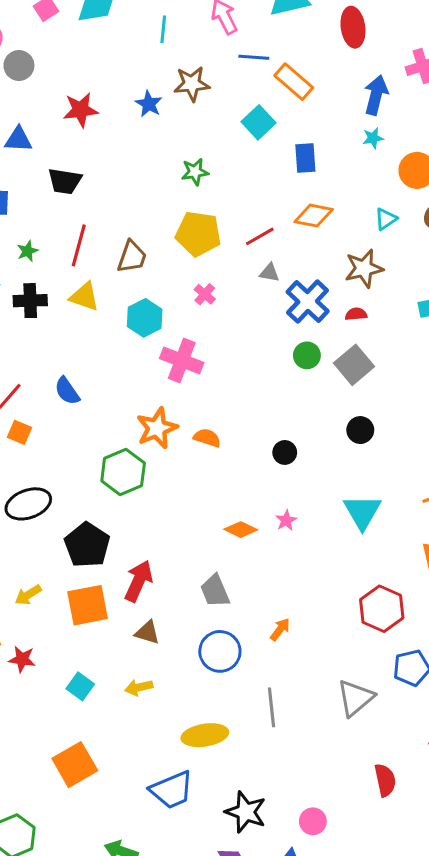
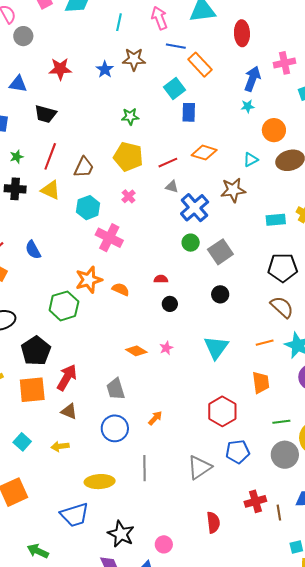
blue rectangle: (305, 158) -> (189, 112), moved
red semicircle: (356, 314) -> (161, 279), moved

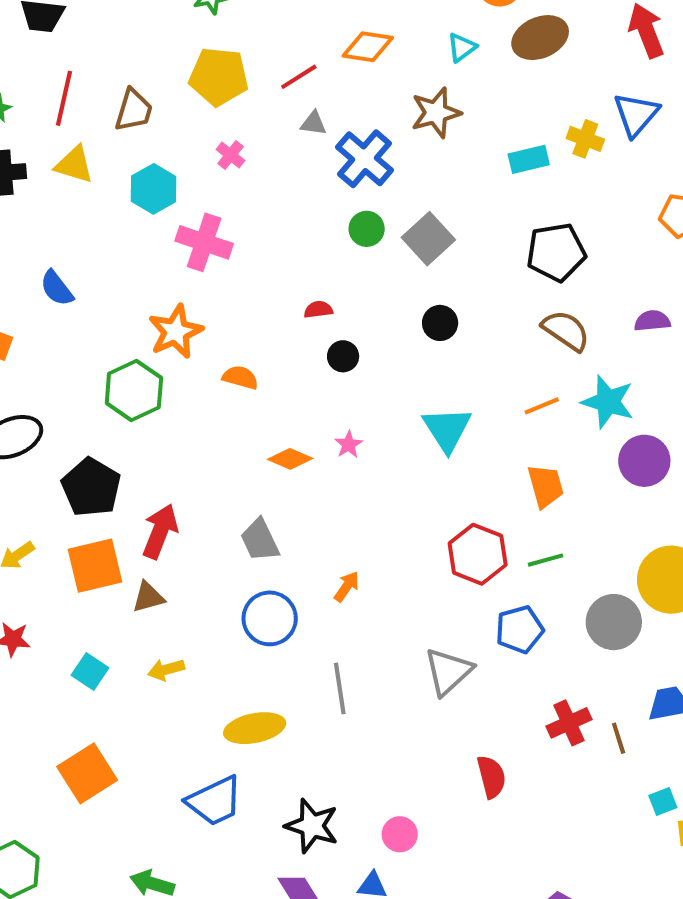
orange semicircle: (121, 289) -> (240, 377), moved
brown triangle: (69, 411) -> (148, 597), moved, turned -30
green line: (281, 422) -> (545, 560), moved

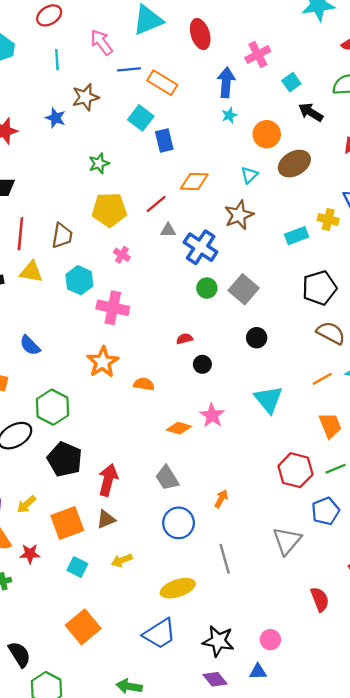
green hexagon: (134, 390) -> (53, 407), moved
pink star: (349, 445) -> (212, 415), size x1.5
orange square: (95, 566) -> (67, 523), moved

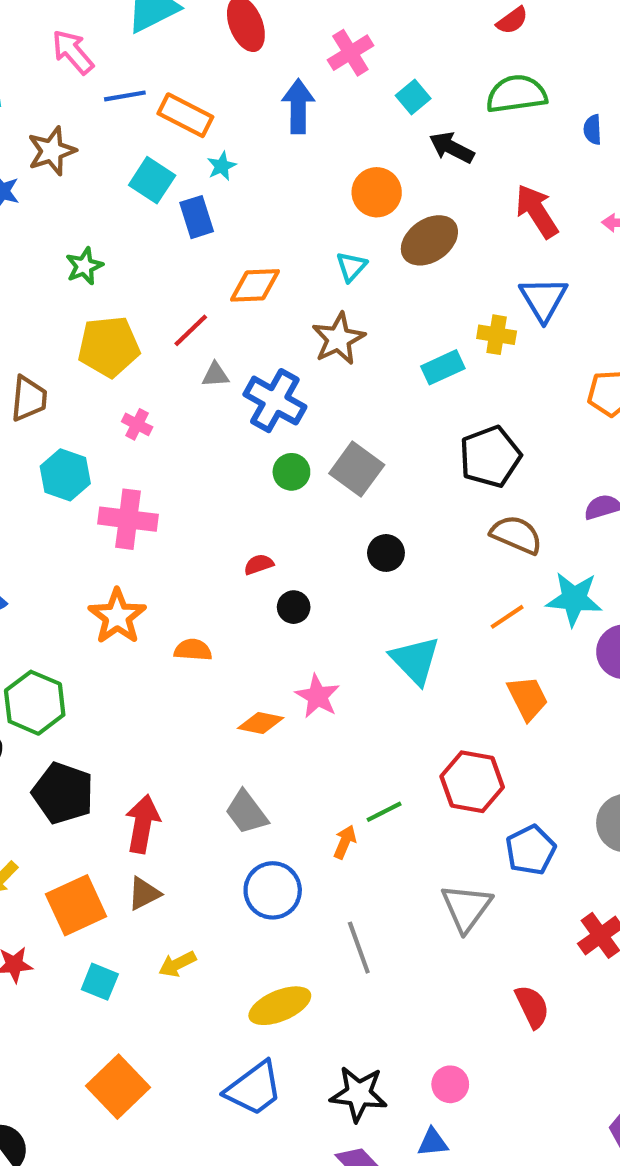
cyan star: (229, 115) -> (222, 166), moved
green line: (336, 469) -> (384, 812), moved

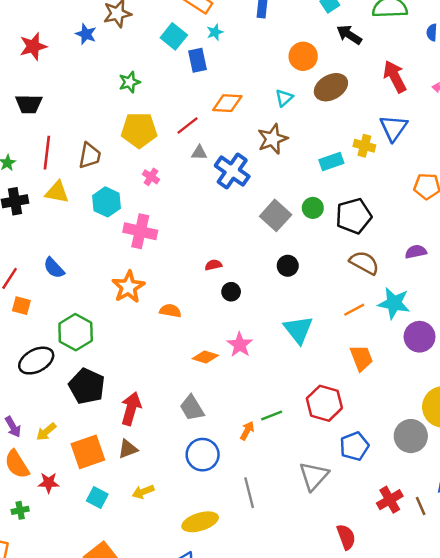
green circle: (291, 472) -> (313, 208), moved

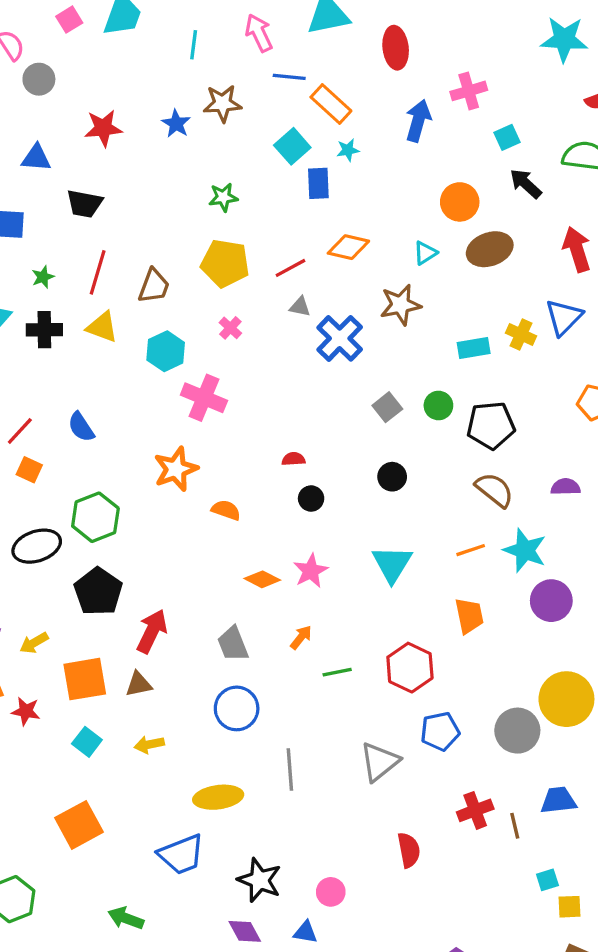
gray square: (276, 215) -> (387, 407), size x0.7
orange arrow: (247, 431) -> (301, 637), moved

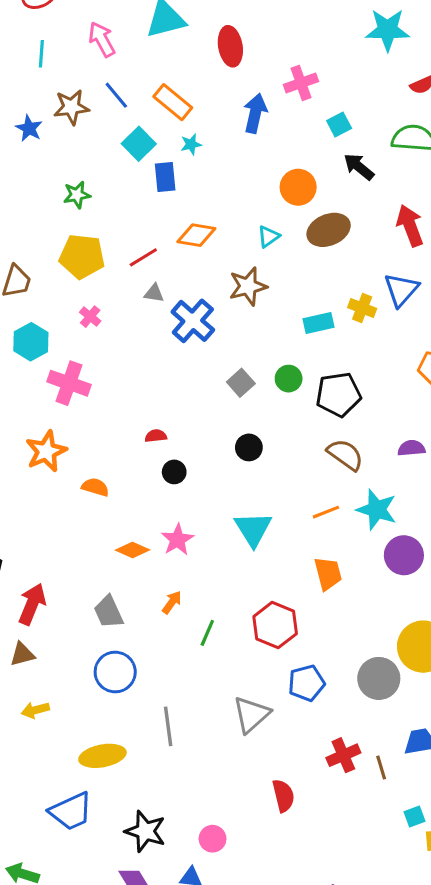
blue line: (289, 77) -> (116, 95), moved, turned 48
green line: (337, 672) -> (207, 633), turned -52

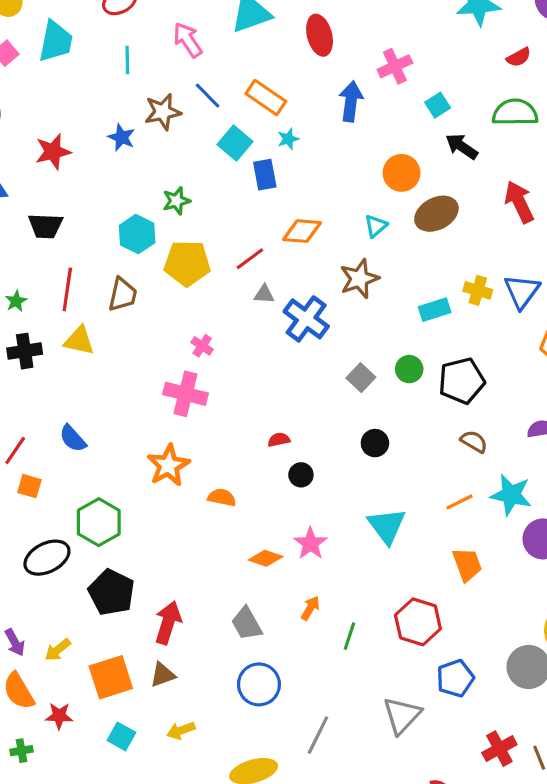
blue triangle: (401, 290) -> (522, 291), moved
pink cross: (90, 317) -> (202, 346), moved
cyan hexagon: (31, 342) -> (137, 234), moved
brown semicircle: (345, 455) -> (474, 442), size x0.7
gray line: (168, 726) -> (318, 735), turned 39

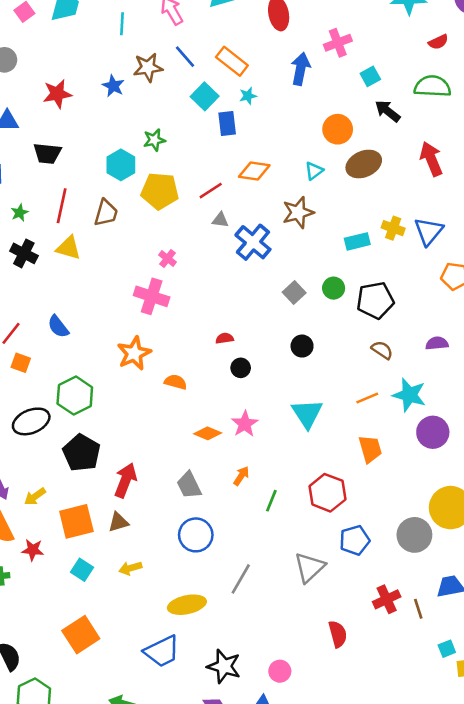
black cross: (25, 351) -> (24, 253), turned 32

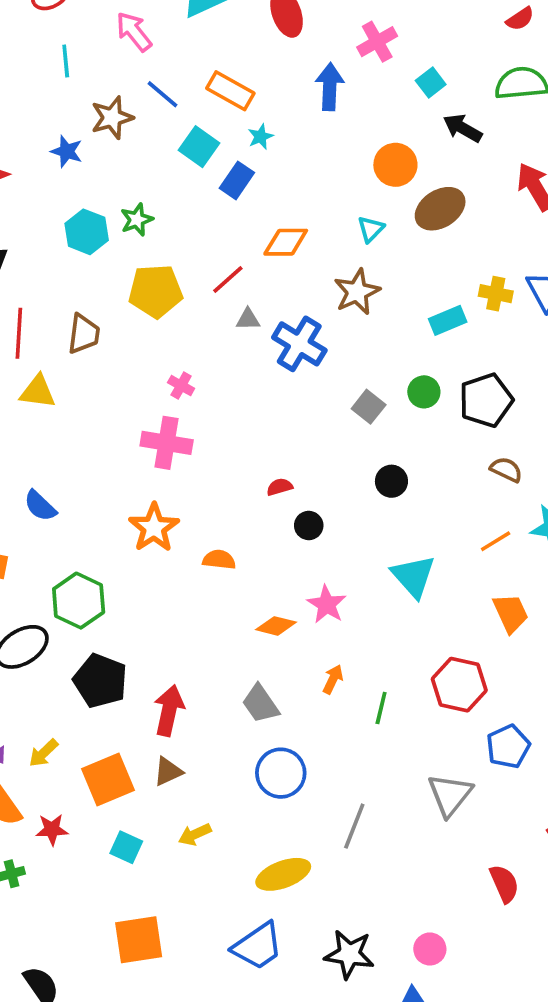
blue rectangle: (227, 123) -> (237, 180), turned 50
cyan hexagon: (121, 165) -> (87, 232), moved
orange square: (81, 635) -> (139, 940), turned 33

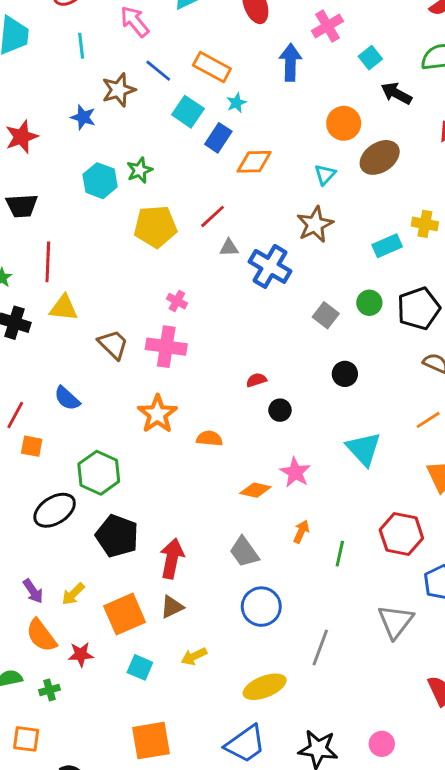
orange diamond: (286, 242) -> (254, 162), moved
brown trapezoid: (84, 334) -> (113, 344), moved, turned -52

